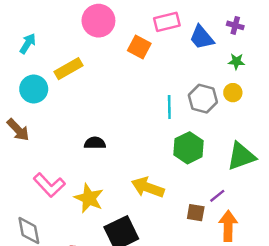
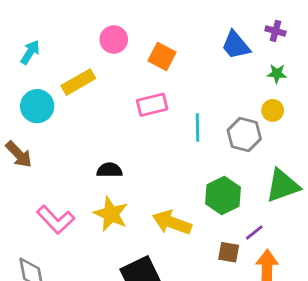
pink circle: (98, 21) -> (114, 39), moved, size x0.7
pink rectangle: (167, 22) -> (152, 105), moved
gray hexagon: (203, 99) -> (244, 135), moved
green hexagon: (188, 148) -> (223, 196), moved
yellow star: (89, 198) -> (111, 214), moved

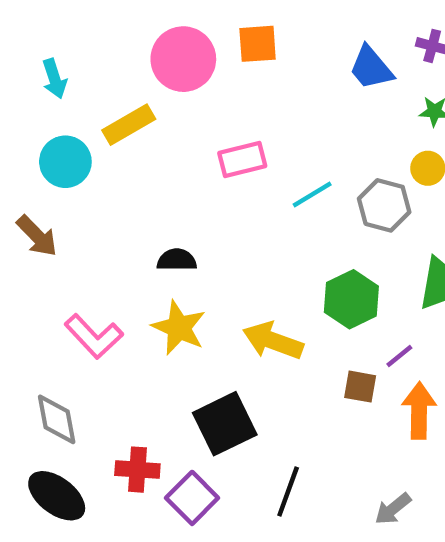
pink circle: (114, 39) -> (183, 59), size x1.5
cyan arrow: (30, 52) -> (54, 79), turned 130
orange square: (162, 57) -> (258, 44), moved, turned -32
cyan line: (197, 127) -> (312, 194), turned 60

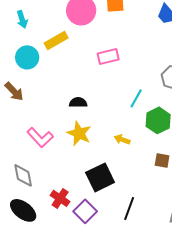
cyan line: (312, 194) -> (136, 98), moved, turned -30
yellow arrow: (273, 341) -> (122, 139), size x0.6
red cross: (137, 470) -> (60, 198), turned 30

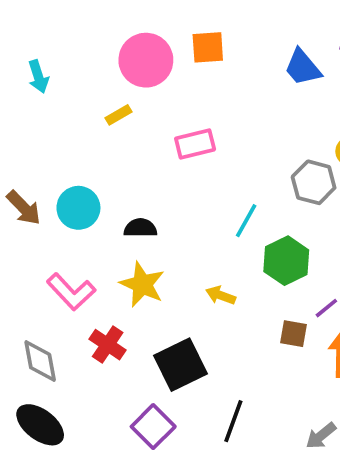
yellow rectangle: (56, 40) -> (119, 115), moved, size x0.6
cyan circle: (27, 57) -> (78, 208), moved
red cross: (60, 198) -> (108, 345), moved

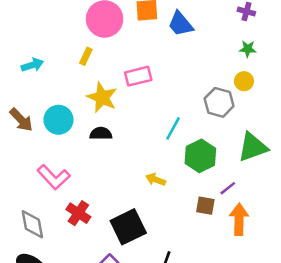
blue trapezoid: (303, 67) -> (180, 24), moved
cyan arrow: (38, 77) -> (32, 65), moved, turned -90
yellow rectangle: (119, 115) -> (86, 56), turned -35
yellow star: (142, 284) -> (102, 97), moved

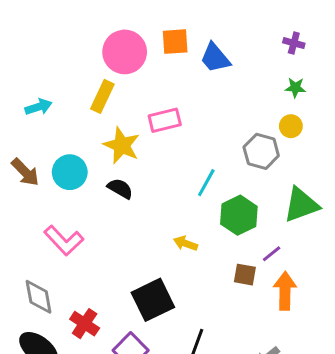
yellow rectangle: (86, 56) -> (102, 96), size x1.5
black semicircle: (101, 133) -> (120, 188), turned 30
red cross: (78, 213) -> (85, 324), moved

